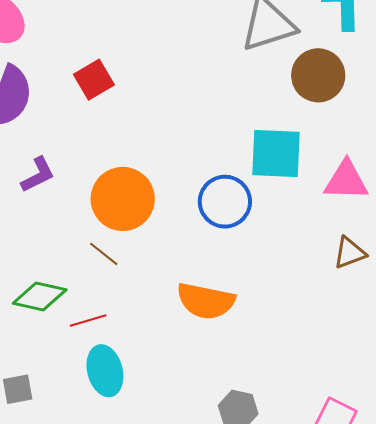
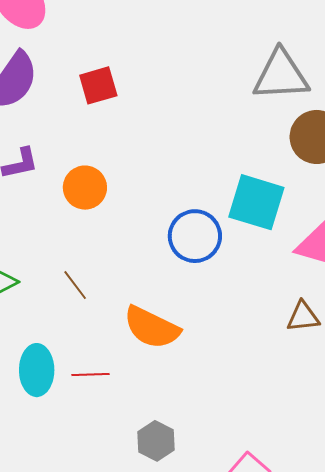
orange circle: (123, 199) -> (85, 188), moved, size x0.7
brown line: (104, 254) -> (75, 285), moved
red line: (88, 320) -> (91, 375), moved

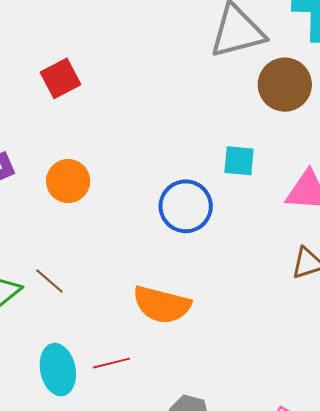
cyan square: (256, 202) -> (239, 161), size x0.6
brown line: (75, 285) -> (49, 281), moved

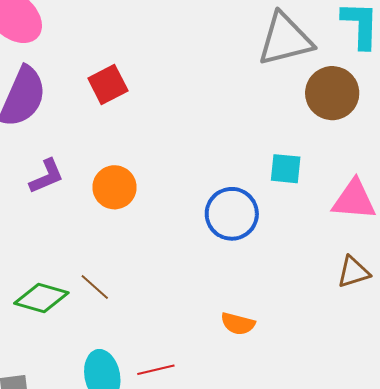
orange semicircle: (162, 305) -> (238, 324), moved, size x0.6

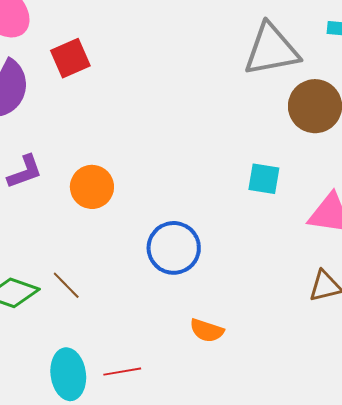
red square: (108, 85) -> (70, 58), moved
blue circle: (232, 214) -> (174, 248), moved

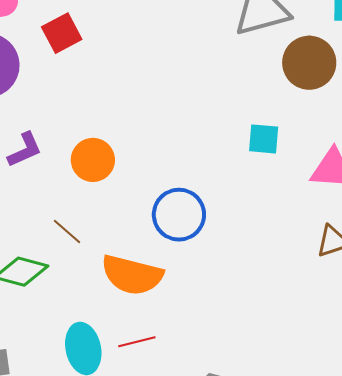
brown line: (66, 285) -> (67, 231), moved
orange semicircle: (207, 331) -> (132, 275), moved, size x1.8

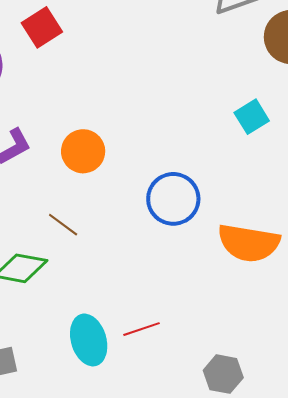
cyan square: (264, 139) -> (252, 117), turned -32
orange semicircle: (132, 275) -> (249, 243), moved

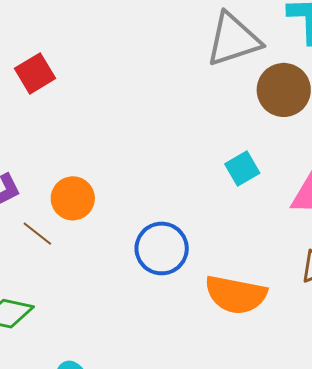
brown line: (63, 225) -> (37, 234), moved

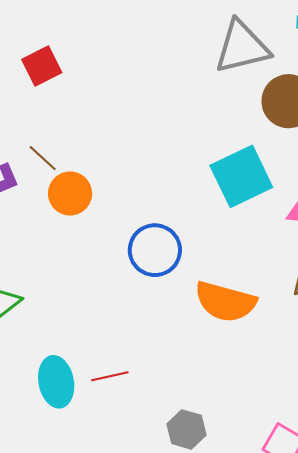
cyan square: (242, 168) -> (241, 176), size x1.8
brown line: (37, 234) -> (43, 158), moved

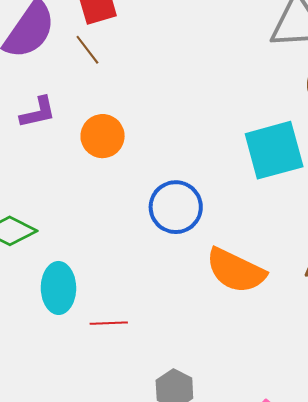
brown line: (43, 158) -> (87, 50), moved
cyan ellipse: (56, 382) -> (58, 288), moved

